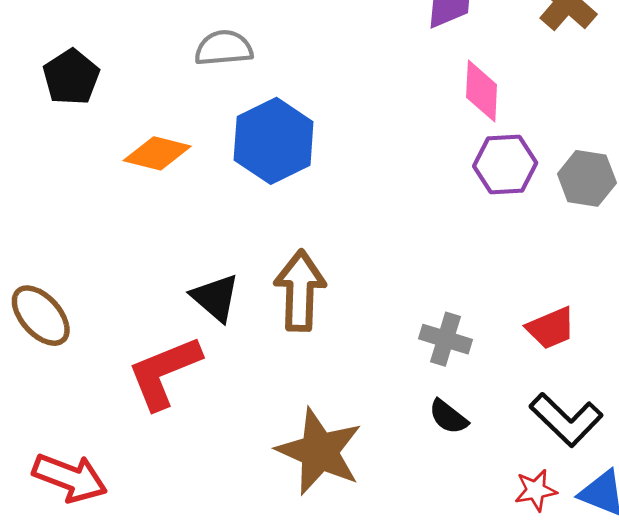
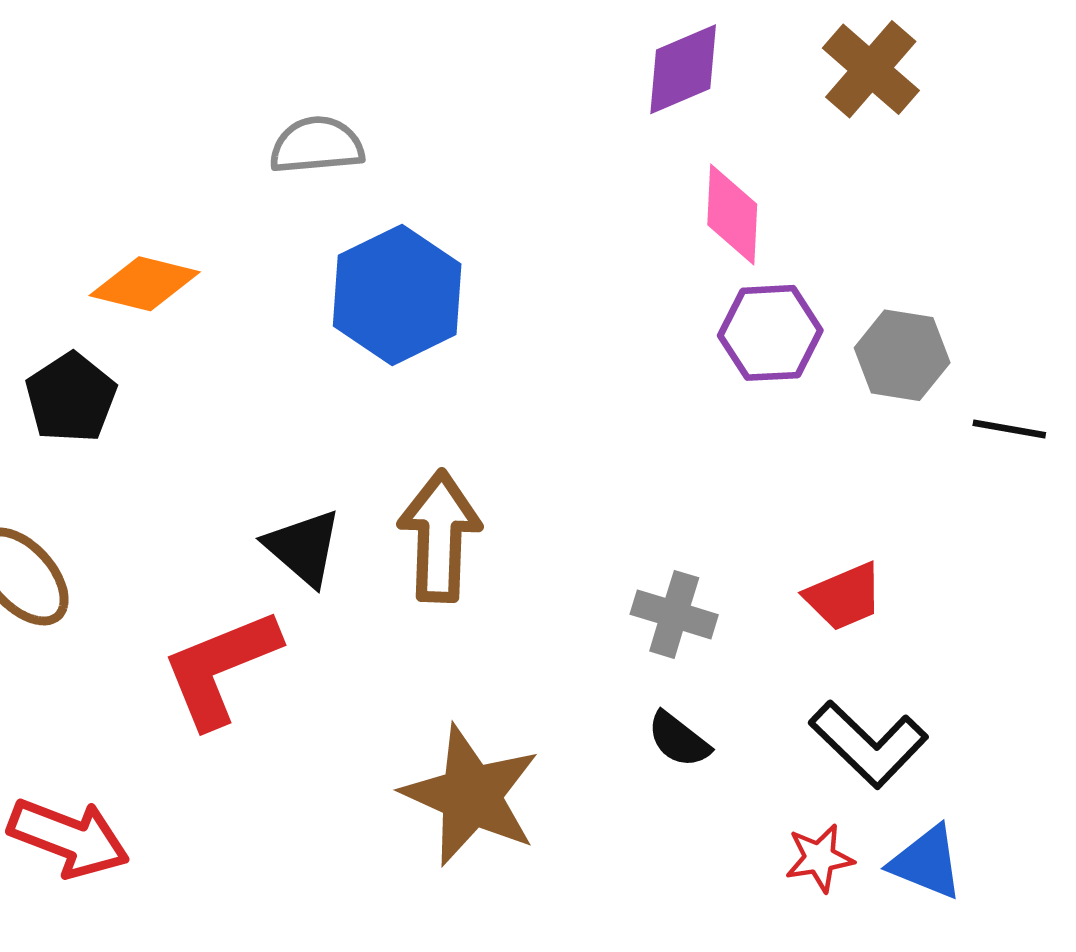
black pentagon: (71, 77) -> (71, 398), moved
orange diamond: (157, 153) -> (145, 284), moved

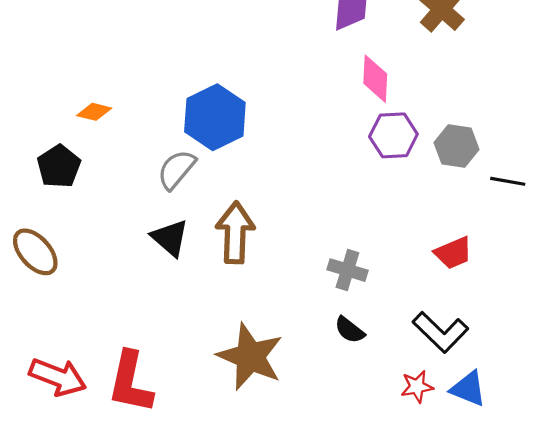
gray semicircle: (317, 145) -> (176, 170), moved, turned -45
orange diamond: (145, 284) -> (94, 112), size x0.7
red trapezoid: (844, 597) -> (453, 253), moved
red L-shape: (221, 668) -> (130, 382), moved, turned -56

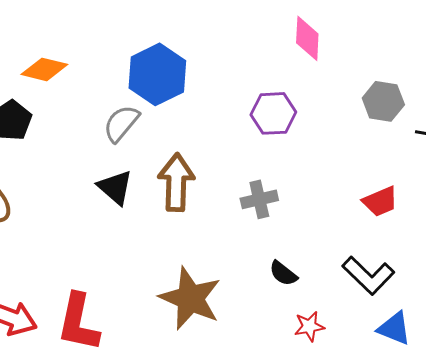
orange diamond: (94, 112) -> (44, 69), size x1.4
purple hexagon: (393, 135) -> (273, 113), moved
gray cross: (347, 270) -> (259, 199), moved, turned -30
red star: (417, 387) -> (309, 326), moved

